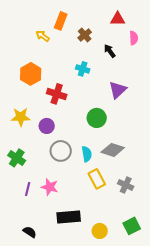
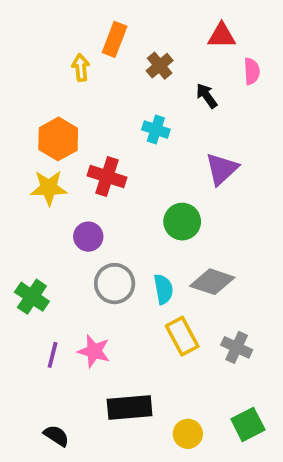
yellow arrow: (43, 36) -> (81, 68), turned 48
yellow star: (21, 117) -> (49, 188), moved

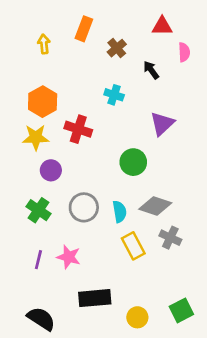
yellow arrow: (81, 68) -> (44, 44), moved
purple circle: (88, 237) -> (51, 170), moved
green cross: (32, 297) -> (38, 210), moved
gray cross: (237, 347) -> (170, 238), moved
black semicircle: (56, 436) -> (41, 319), size x1.5

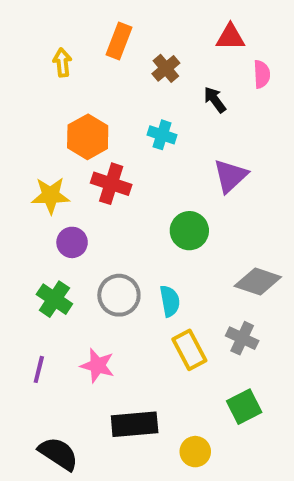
orange hexagon: (43, 102) -> (88, 137), moved
gray diamond: (155, 206) -> (258, 282), moved
purple line: (38, 260) -> (39, 369), moved
green square: (181, 310) -> (244, 407), moved

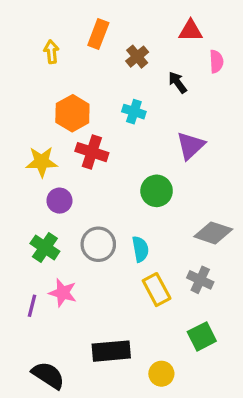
pink star: (97, 366) -> (63, 293), moved

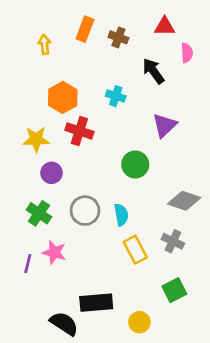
brown cross: (137, 57) -> (118, 37), moved, turned -30
black arrow: (178, 82) -> (153, 71), size x1.4
black semicircle: (48, 375) -> (64, 324), moved

